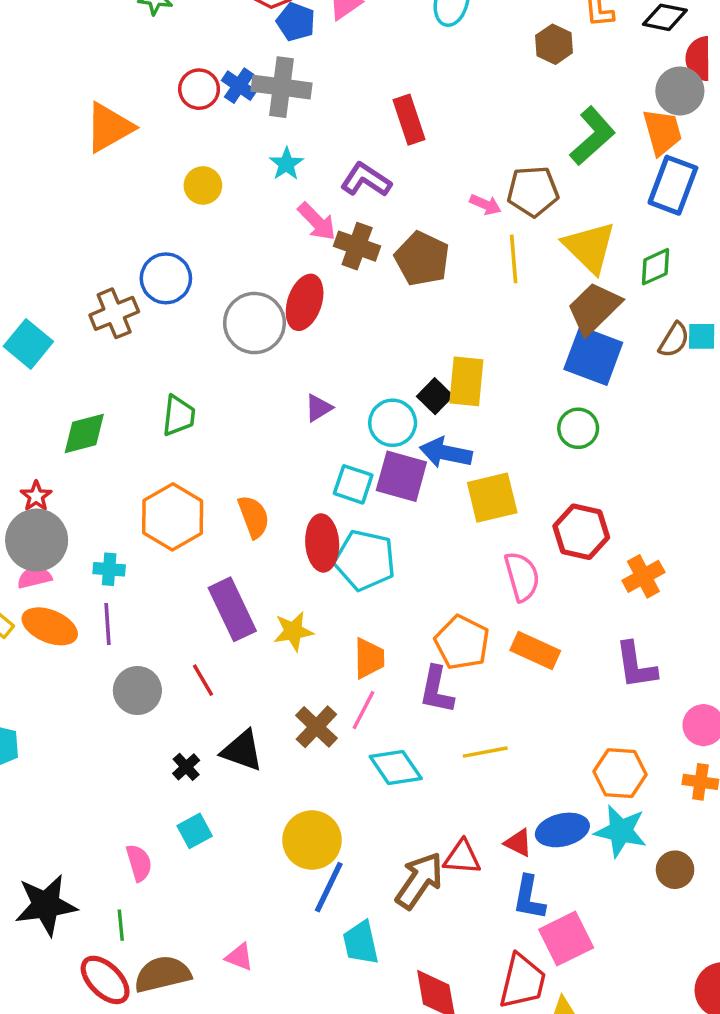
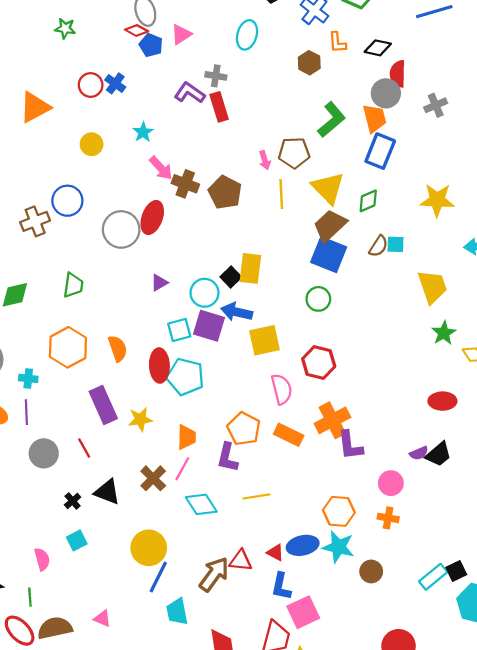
gray cross: (282, 87) -> (216, 76), moved, size x0.6
purple L-shape: (366, 180) -> (190, 93), moved
pink arrow: (485, 205) -> (265, 160), turned 48
cyan square: (353, 484) -> (179, 330), turned -35
orange cross: (643, 576) -> (332, 420), moved, size x1.4

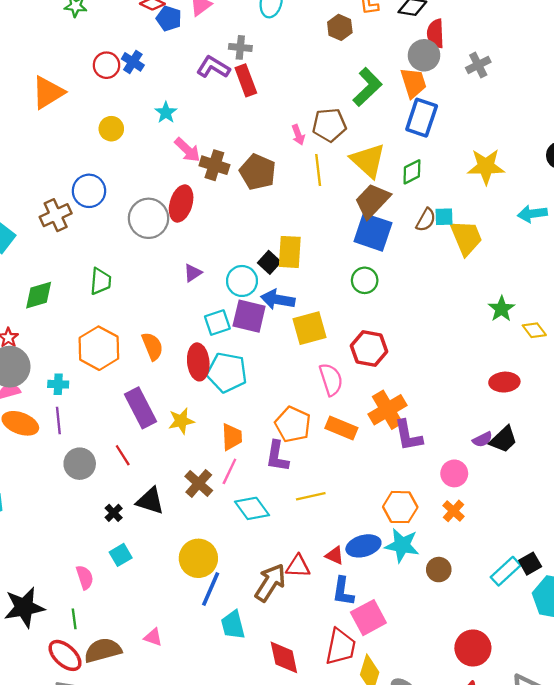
yellow trapezoid: (432, 287) -> (466, 238), moved
orange cross: (388, 518) -> (453, 511), turned 36

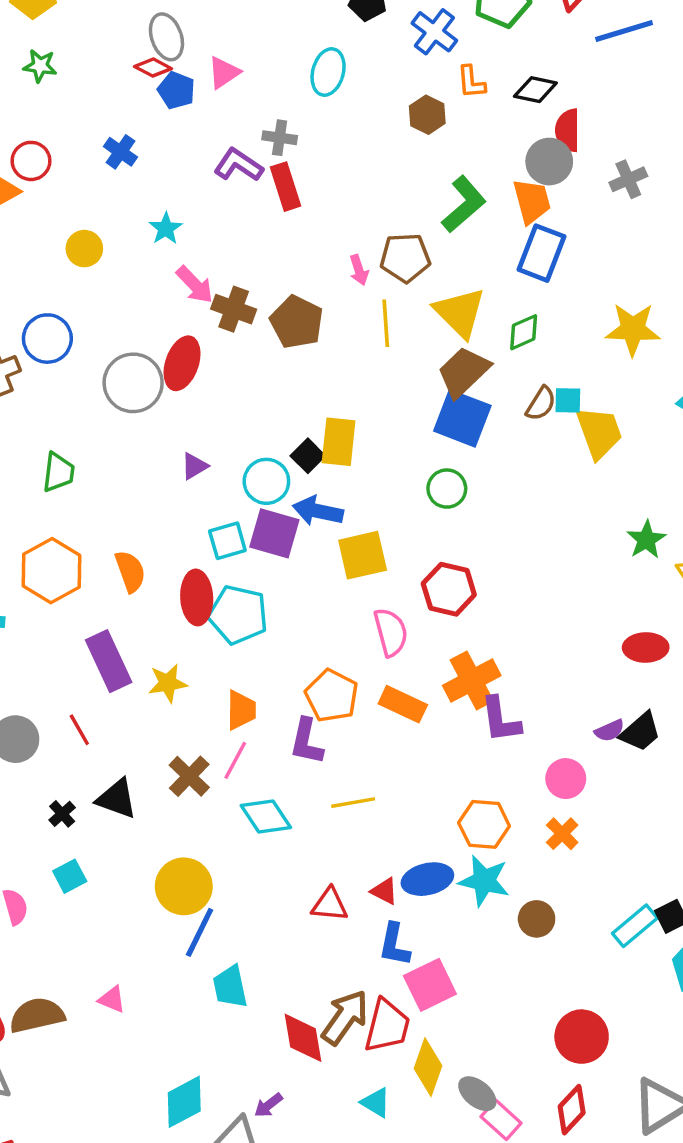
red circle: (107, 65) -> (31, 161), moved
brown arrow: (270, 583) -> (345, 1017), moved

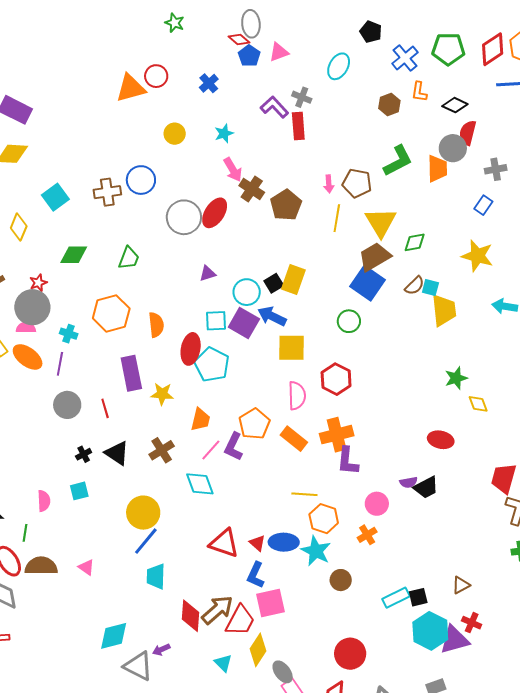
blue rectangle: (541, 253) -> (483, 205), moved, size x0.6
pink line: (235, 760) -> (211, 450), moved
yellow line: (353, 803) -> (304, 494), moved
red triangle: (330, 905) -> (224, 543), size x1.4

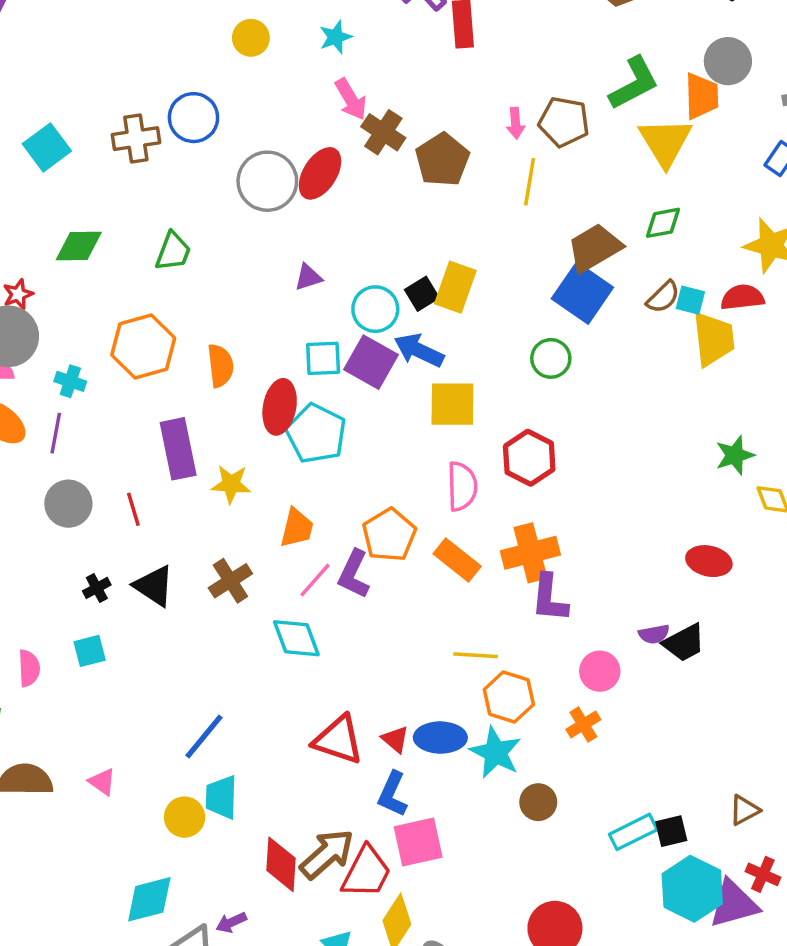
red semicircle: (468, 133) -> (742, 297), moved, turned 70
yellow triangle: (381, 222) -> (665, 142), moved
yellow circle: (143, 513) -> (185, 817), moved, size x0.7

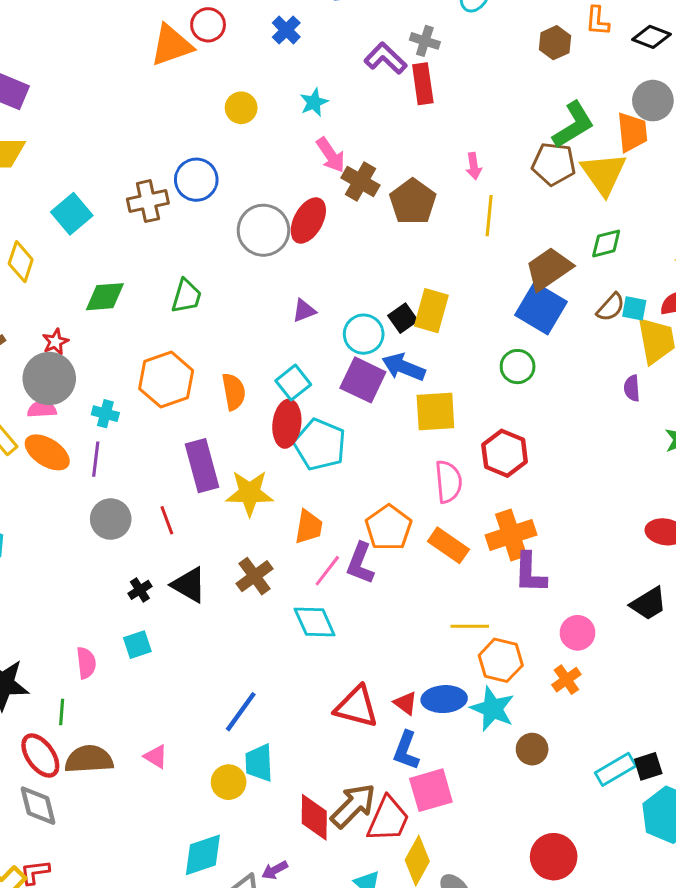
brown pentagon: (564, 122) -> (554, 164), moved
cyan square: (323, 358) -> (293, 383), moved, turned -32
yellow star: (231, 484) -> (250, 493), size x1.4
purple semicircle: (654, 634) -> (632, 388), moved, turned 100

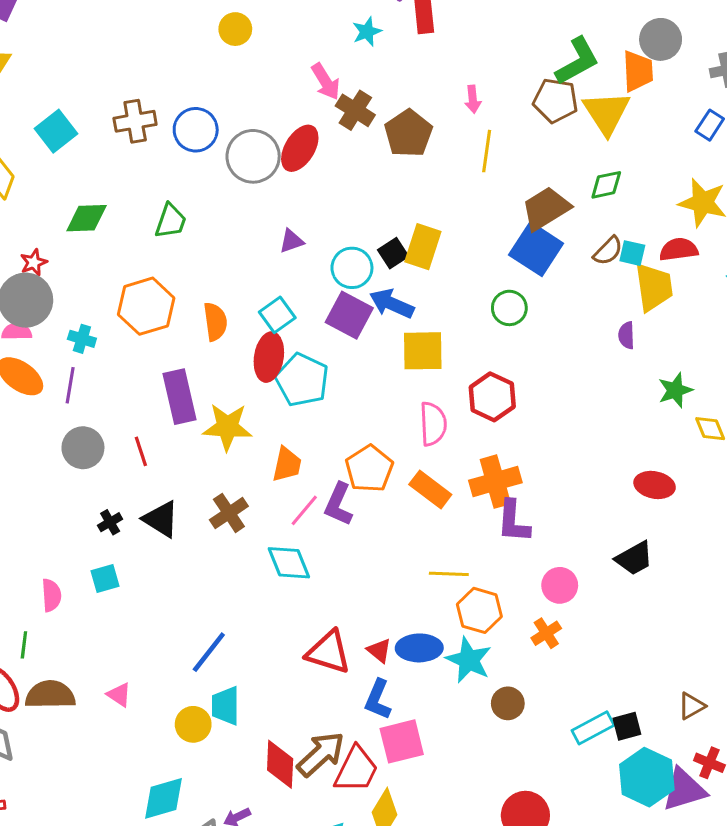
cyan star: (314, 102) -> (367, 32), moved
blue circle: (196, 180) -> (196, 130), moved

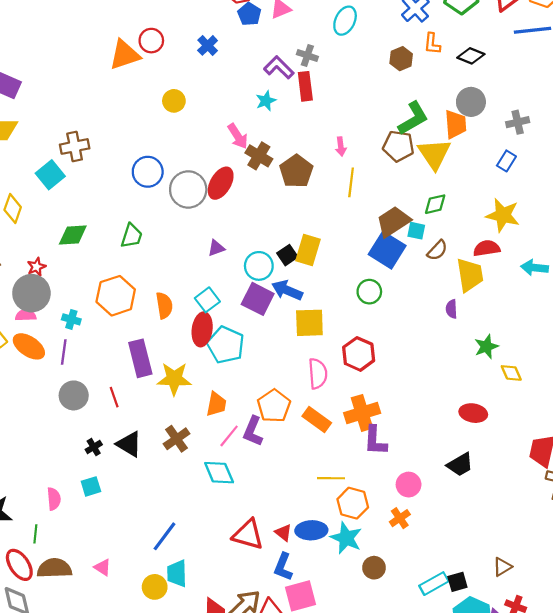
brown cross: (135, 121) -> (75, 146), moved
cyan square: (632, 253) -> (416, 231), moved

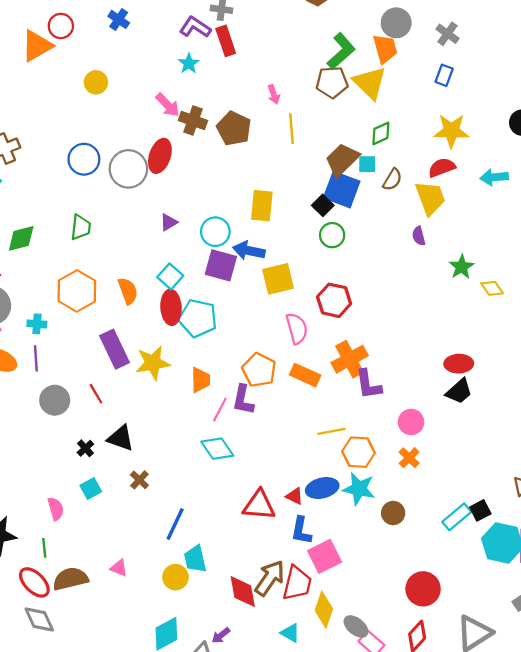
gray cross: (518, 122) -> (447, 34), turned -30
black square: (287, 255) -> (323, 205), moved
red ellipse: (473, 413) -> (459, 364), moved
brown cross: (177, 439) -> (139, 480), moved, size x0.7

